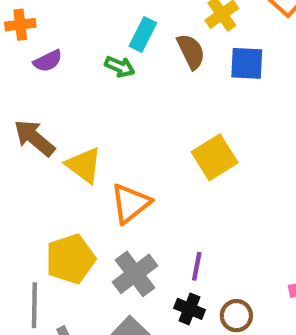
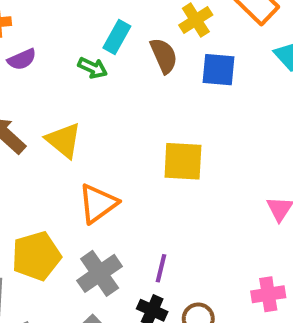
yellow square: (215, 157) -> (183, 161), turned 33
yellow triangle: (84, 165) -> (64, 140), moved

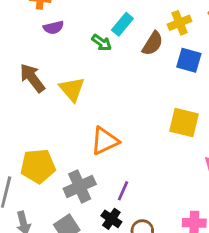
brown semicircle: (164, 56) -> (153, 43), turned 45
yellow square: (183, 161) -> (184, 123), moved
orange triangle: (98, 203) -> (105, 141), moved

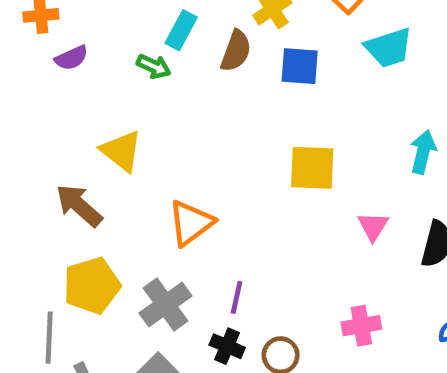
brown arrow: (32, 78) -> (79, 205), moved

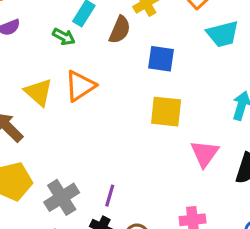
blue square: (300, 66) -> (161, 59), moved
orange triangle: (191, 223) -> (80, 86), moved
pink triangle: (373, 226) -> (205, 154), size x1.4

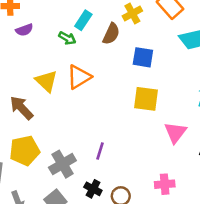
purple line: (110, 196) -> (100, 151), moved

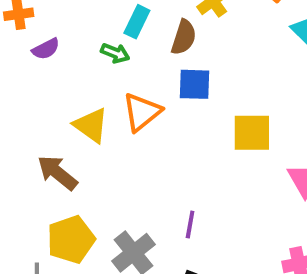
blue square: (143, 57) -> (194, 84), moved

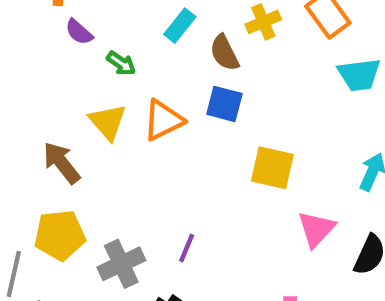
brown semicircle: (184, 37) -> (224, 53), turned 123
purple semicircle: (46, 49) -> (79, 32), turned 56
green arrow: (115, 53) -> (121, 63), moved

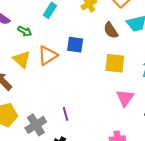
brown semicircle: (224, 53) -> (111, 30), moved
yellow square: (272, 168) -> (115, 63), moved
purple line: (187, 248) -> (65, 114), turned -32

